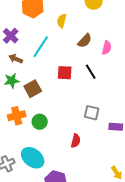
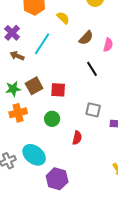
yellow semicircle: (62, 21) -> (63, 18), turned 120
red square: (65, 73) -> (58, 90), moved
green star: (12, 81) -> (13, 89), moved
green circle: (40, 122) -> (52, 119), moved

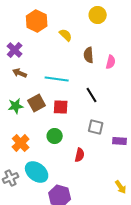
brown semicircle: (86, 38) -> (89, 55), turned 133
cyan line: (42, 44) -> (57, 79), moved, turned 65
black line: (92, 69) -> (92, 95), moved
orange cross: (18, 113) -> (21, 143), moved, turned -30

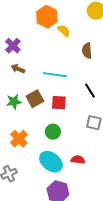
orange hexagon: (37, 21) -> (47, 17), moved
red semicircle: (80, 155) -> (78, 160), moved, turned -96
cyan ellipse: (37, 172) -> (51, 162), moved

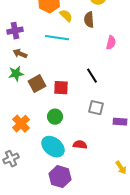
purple cross: (13, 46) -> (15, 31), turned 35
brown semicircle: (87, 51) -> (89, 20), moved
cyan line: (55, 75) -> (57, 38), moved
green star: (14, 102) -> (16, 74), moved

